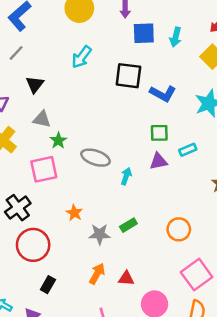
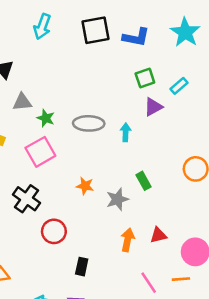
green rectangle: (128, 225) -> (144, 181), turned -70
red circle: (33, 245) -> (54, 231), size x0.7

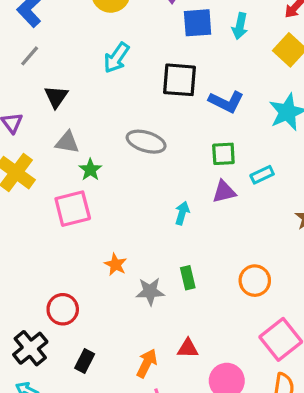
gray ellipse: (89, 123) -> (146, 142), moved
black cross: (27, 199) -> (30, 348), moved
orange arrow: (128, 240) -> (147, 363), moved

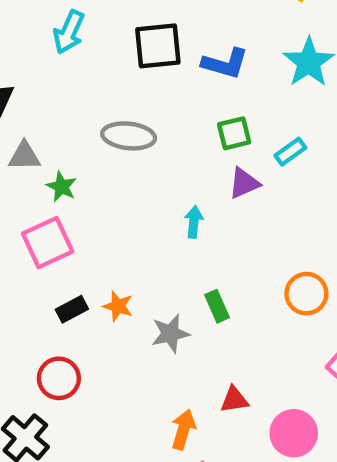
black rectangle: (85, 361) -> (72, 309), moved, turned 45

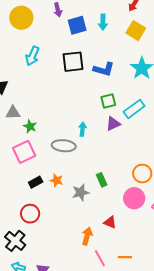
gray ellipse: (129, 136) -> (64, 146), moved
cyan rectangle: (290, 152) -> (134, 109), size x1.5
cyan arrow: (194, 222) -> (82, 129), moved
red triangle: (234, 400) -> (110, 222), turned 32
pink circle: (294, 433) -> (134, 198), moved

